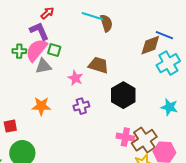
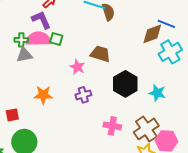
pink semicircle: (36, 50) -> (38, 39), turned 50
gray triangle: (43, 66) -> (24, 55), moved
cyan star: (169, 107) -> (157, 93), moved
pink cross: (125, 137) -> (112, 126), moved

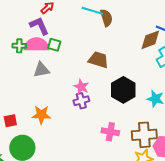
gray triangle: (24, 55) -> (41, 70), moved
pink star: (77, 67) -> (81, 87), moved
orange star: (43, 95) -> (41, 115), moved
brown cross: (146, 129) -> (144, 135), turned 30

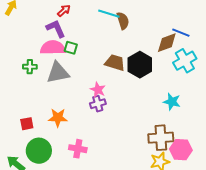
green cross: (19, 46) -> (30, 67), moved
gray triangle: (41, 70) -> (58, 73), size x1.4
black hexagon: (123, 90) -> (140, 65), moved
pink cross: (110, 132) -> (78, 149), moved

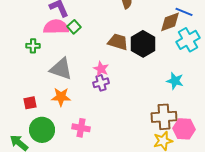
green square: (71, 48) -> (74, 27), turned 32
gray triangle: (58, 73) -> (61, 69), moved, turned 30

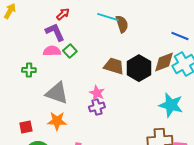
brown diamond: (170, 22) -> (164, 62), moved
pink semicircle: (56, 27) -> (52, 51), size x0.7
cyan star: (175, 81) -> (171, 105), size x1.4

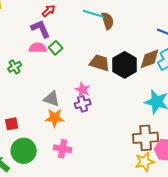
green cross: (29, 70) -> (15, 67), turned -32
gray triangle: (57, 93) -> (52, 99), moved, size x0.7
orange star: (57, 121) -> (55, 118), moved

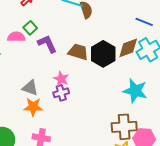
purple L-shape: (41, 29) -> (47, 44), moved
green square: (56, 48) -> (30, 28), moved

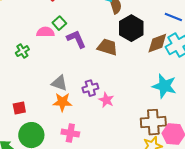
black hexagon: (103, 54) -> (131, 28), moved
pink star: (61, 79) -> (106, 100), moved

